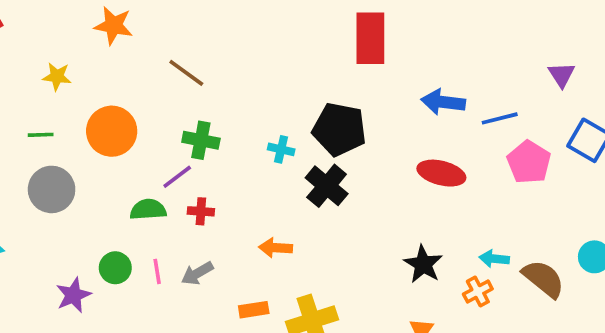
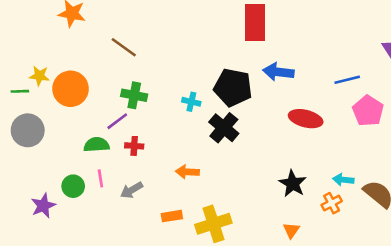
yellow star: (57, 77) -> (39, 76), moved
blue arrow: (443, 102) -> (278, 72), moved
pink line: (157, 271) -> (100, 178), moved

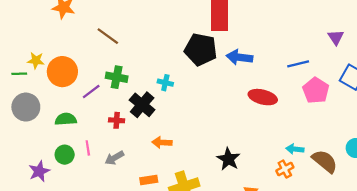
black pentagon: (233, 87) -> (201, 49), moved
purple line: (117, 121) -> (91, 92), moved
black cross: (224, 128) -> (142, 105), moved
green semicircle: (97, 145) -> (66, 119), moved
black star: (293, 184) -> (228, 159), moved

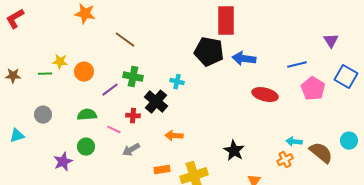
orange circle: (62, 72) -> (84, 72), size x0.7
gray circle: (26, 107) -> (43, 115), moved, size x0.7
pink line: (88, 148) -> (114, 130), moved, turned -56

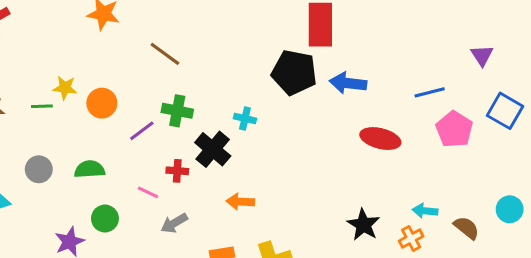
green semicircle: (87, 115) -> (90, 169), moved
black star: (234, 151) -> (363, 225), moved
brown semicircle: (321, 153) -> (467, 228), size x0.7

